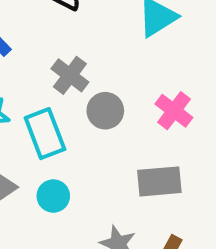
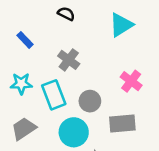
gray circle: (105, 111) -> (90, 101), moved
cyan circle: (53, 196) -> (74, 132), moved, size x1.5

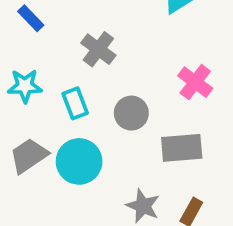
cyan rectangle: (54, 95) -> (75, 103), size x0.7
cyan circle: (74, 132) -> (79, 161), moved

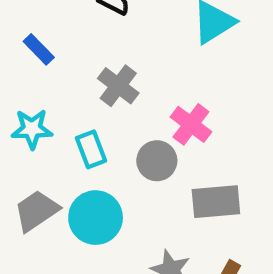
pink cross: (195, 82) -> (191, 124), moved

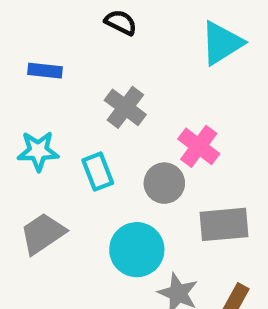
blue rectangle: (39, 49) -> (45, 71), turned -40
cyan circle: (96, 218) -> (137, 250), moved

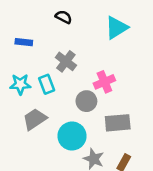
pink cross: (199, 146) -> (104, 82), turned 30
cyan rectangle: (98, 172) -> (47, 84), moved
gray trapezoid: (43, 234) -> (35, 119), moved

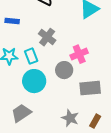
gray trapezoid: (35, 119) -> (21, 113), moved
cyan circle: (72, 136) -> (34, 81), moved

